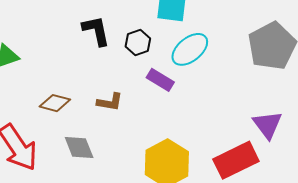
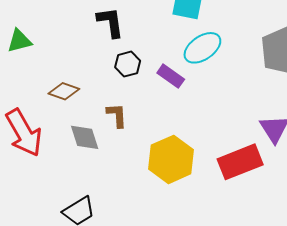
black hexagon: (138, 42) -> (128, 64), moved
brown L-shape: (110, 102) -> (117, 115), moved, turned -108

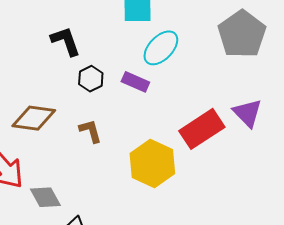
brown diamond: (64, 91) -> (34, 118), size x1.4
gray diamond: (85, 137) -> (45, 197), moved
red rectangle: (240, 162) -> (202, 129), moved

